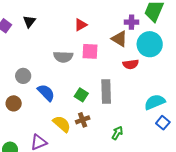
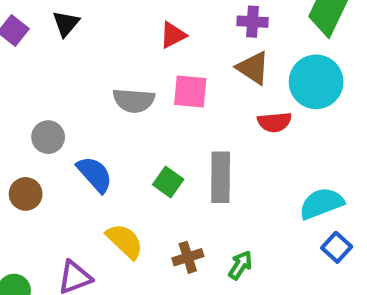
purple cross: (132, 22) -> (252, 22), moved
brown cross: (83, 120) -> (188, 257), moved

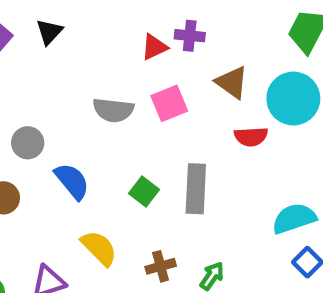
purple cross: (252, 22) -> (190, 36), moved
pink square: (190, 92) -> (169, 103), turned -30

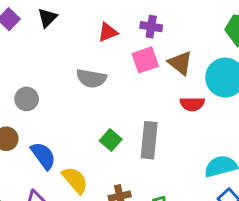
red triangle: (154, 47) -> (108, 32), moved
pink square: (169, 103) -> (145, 60), moved
blue semicircle: (72, 181) -> (43, 156), moved

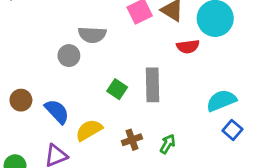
gray circle: (27, 99) -> (69, 56), moved
yellow semicircle: (75, 180) -> (89, 130), turned -72

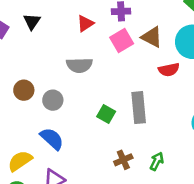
gray circle: (69, 56) -> (53, 100), moved
brown circle: (21, 100) -> (24, 90), moved
yellow semicircle: (89, 130) -> (20, 161), moved

